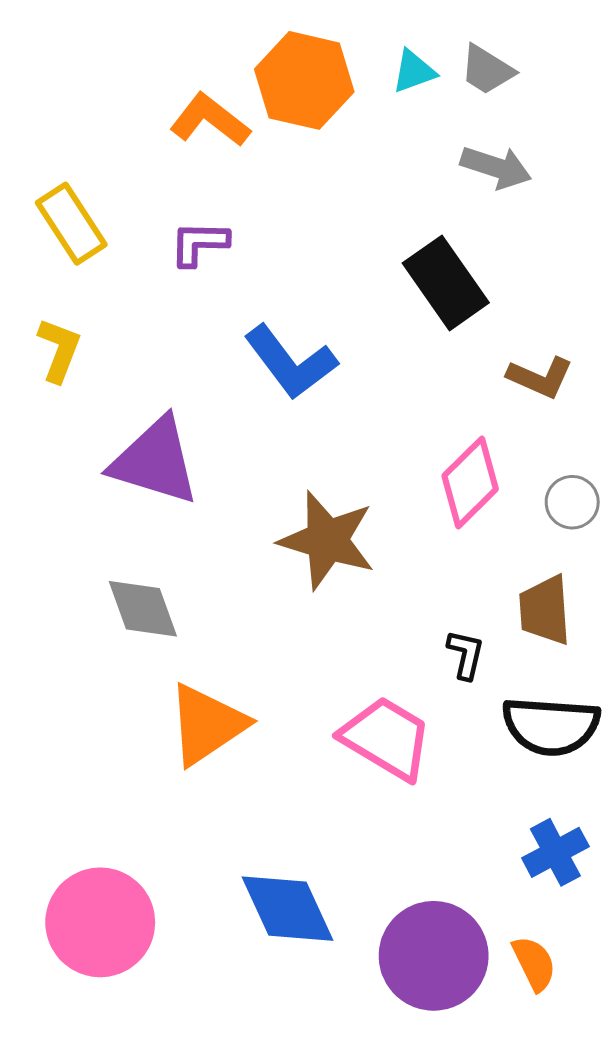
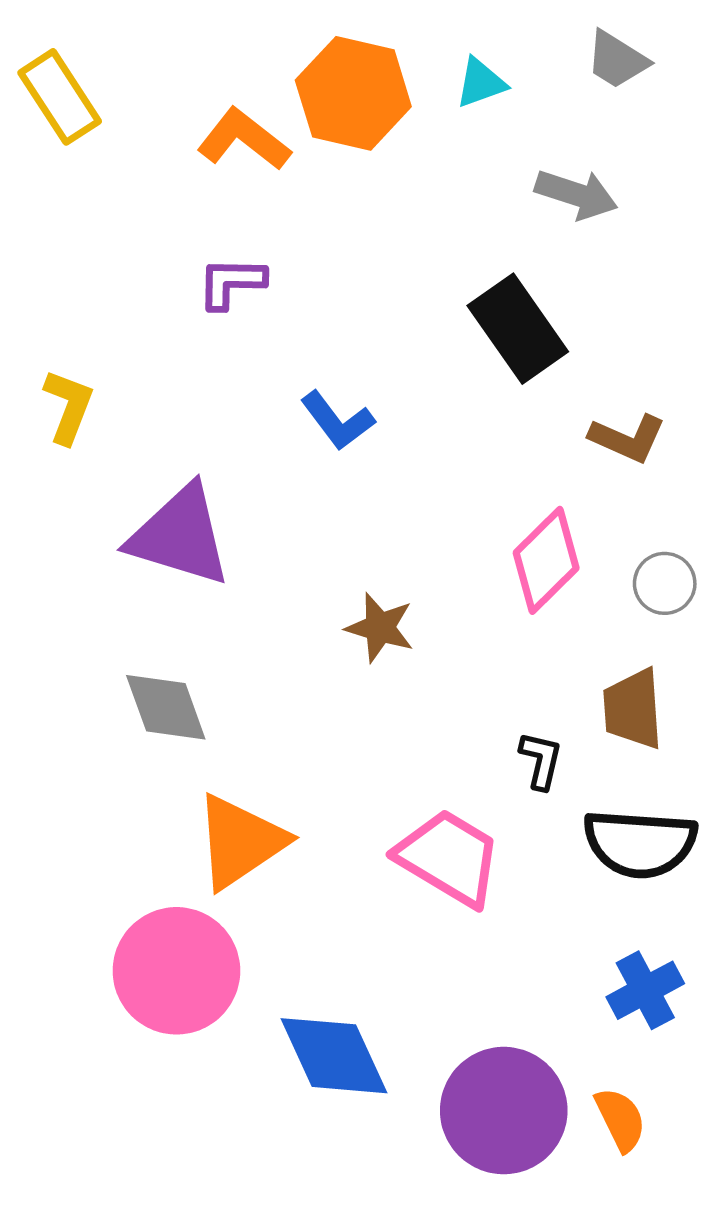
gray trapezoid: (487, 70) -> (617, 60), moved
yellow rectangle: (71, 224) -> (60, 97), moved
blue L-shape: (291, 362) -> (337, 421), size x0.7
brown star: (327, 540) -> (380, 628), size x0.6
pink circle: (100, 922) -> (176, 971), moved

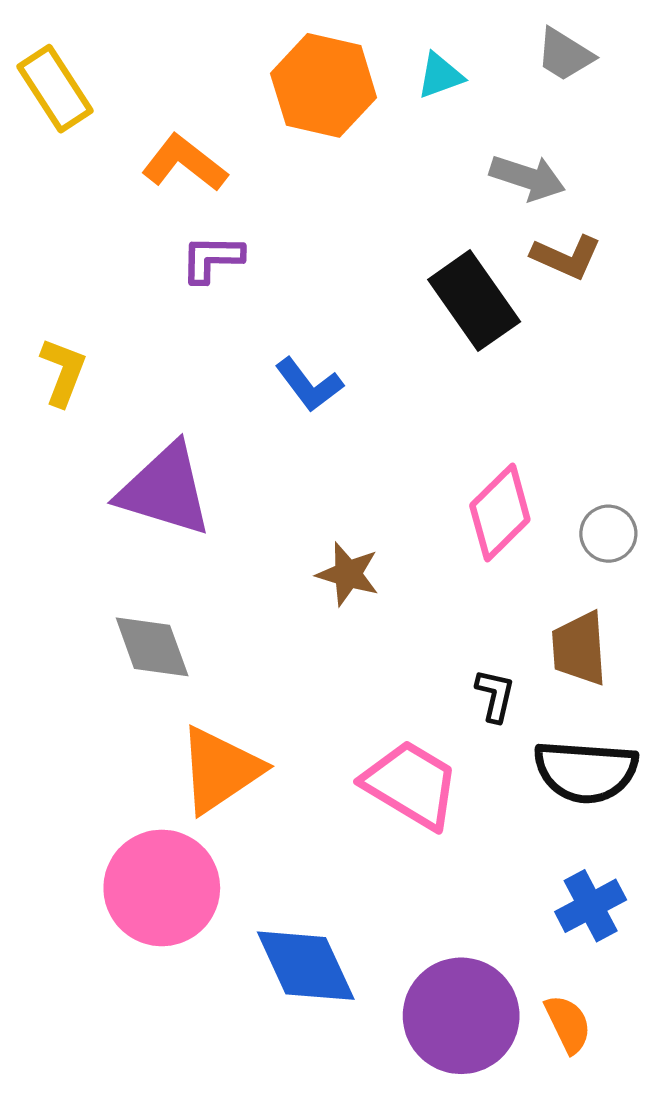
orange L-shape: (244, 139) -> (184, 163), moved
brown L-shape: (628, 438) -> (566, 257), moved

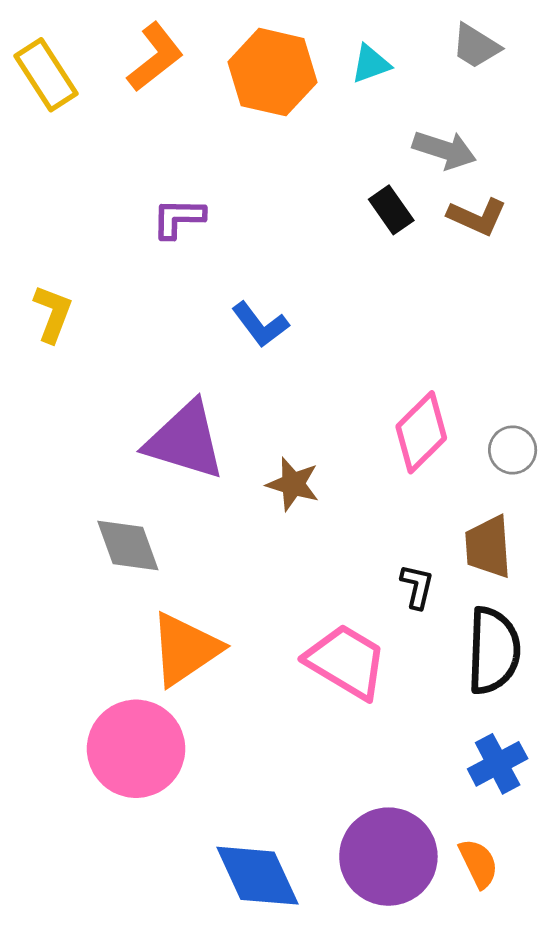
orange L-shape: (184, 163) -> (155, 57), moved, turned 104
black rectangle: (474, 301) -> (391, 210), moved, size x0.6
purple triangle: (165, 490) -> (185, 440), moved
black semicircle: (586, 771) -> (493, 651), turned -92
blue diamond: (306, 966) -> (257, 876), moved

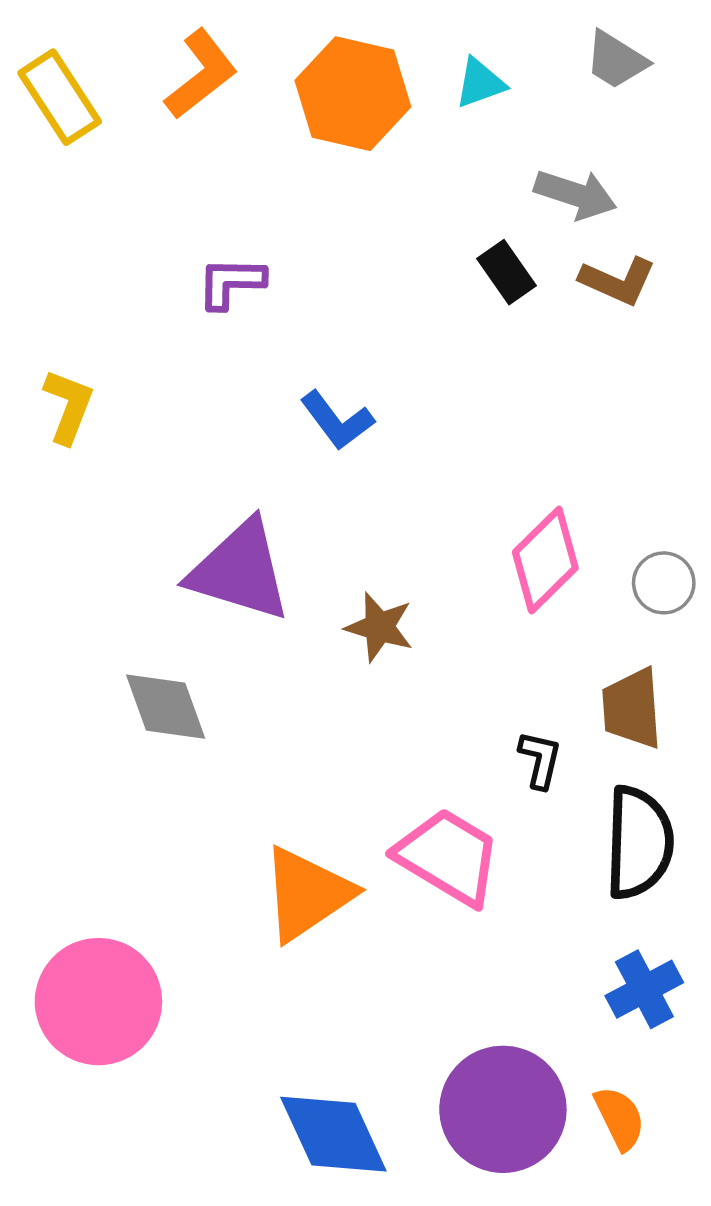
orange triangle: (185, 649) -> (307, 894), moved
pink circle: (136, 749) -> (98, 1002), moved

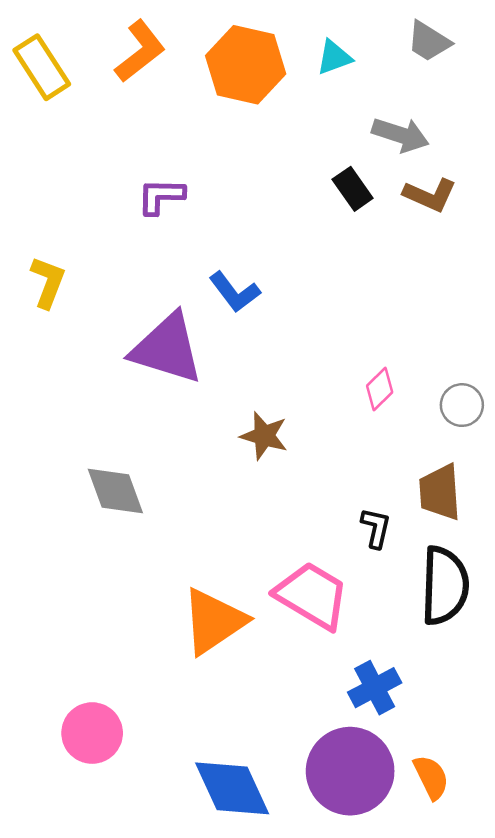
pink diamond: (545, 560) -> (380, 389), size x0.6
purple triangle: (240, 571) -> (167, 349), moved
blue cross: (644, 989) -> (375, 688), moved
pink circle: (98, 1002) -> (92, 733), moved, size x0.7

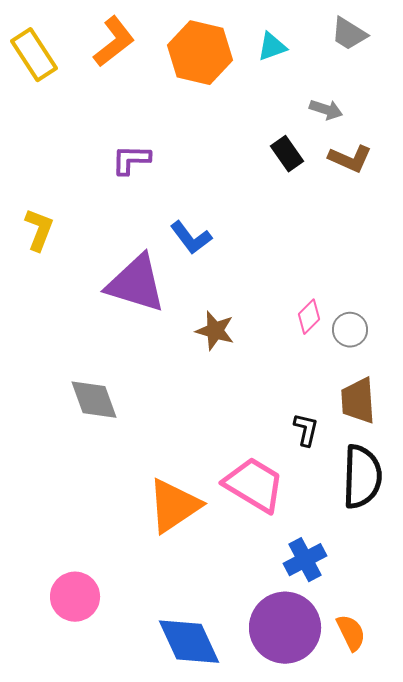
gray arrow: (400, 135) -> (326, 110), size x0.7
gray circle: (462, 405) -> (350, 330), moved
brown star: (264, 436) -> (215, 331), moved

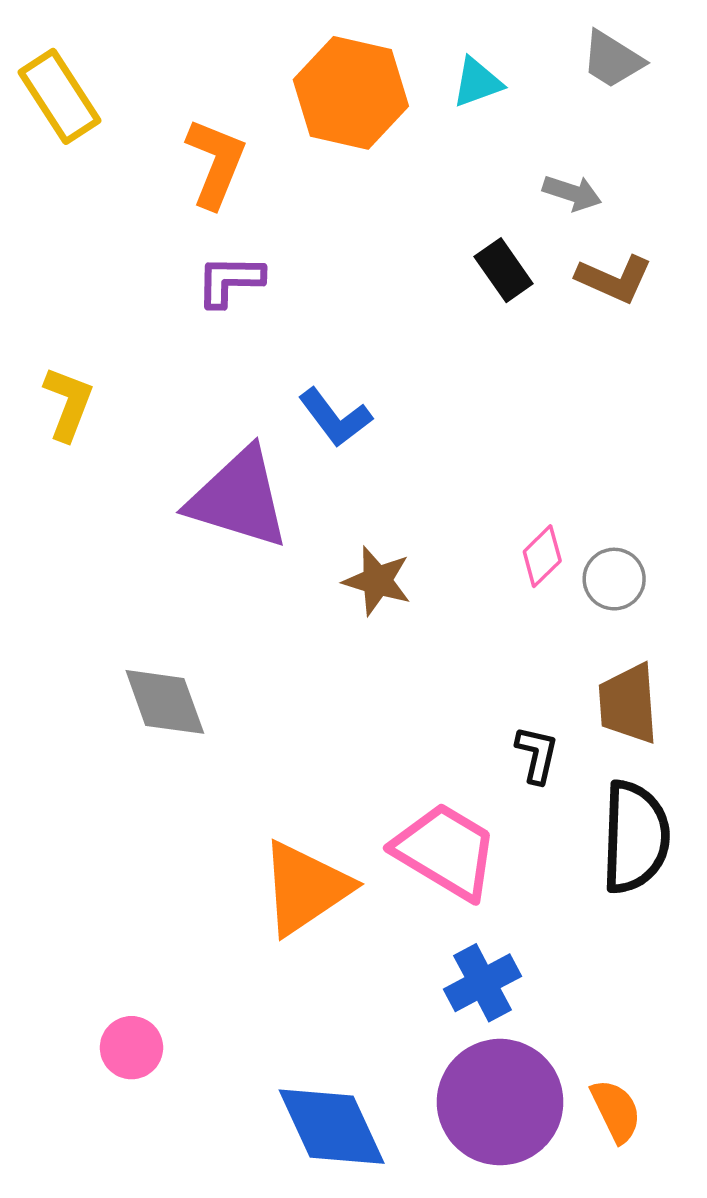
orange L-shape: (114, 42) -> (216, 163), moved, turned -30
blue cross: (305, 560) -> (482, 983), moved
pink circle: (75, 597) -> (131, 1048), size x0.7

